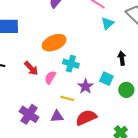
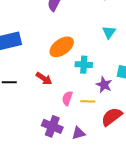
cyan triangle: (108, 23) -> (109, 32), moved
pink semicircle: (50, 77) -> (67, 98), moved
purple triangle: (57, 116) -> (78, 133), moved

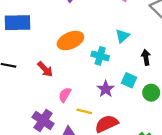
cyan cross: (84, 65) -> (100, 56), moved
yellow line: (88, 101) -> (84, 111), moved

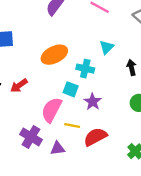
red arrow: (45, 69) -> (19, 86), moved, turned 102
cyan square: (129, 80) -> (71, 89), moved
pink semicircle: (65, 95) -> (52, 110), size x1.6

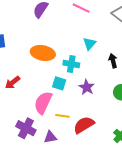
orange ellipse: (54, 55) -> (43, 53), turned 40
purple star: (93, 102) -> (87, 87), moved

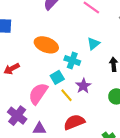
cyan square: (59, 83) -> (57, 77), turned 32
yellow line: (62, 116) -> (66, 95), moved, turned 32

